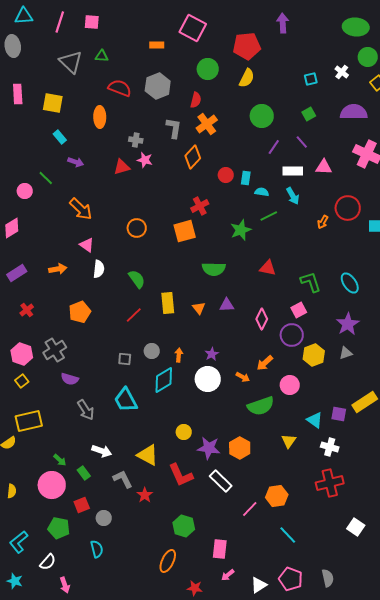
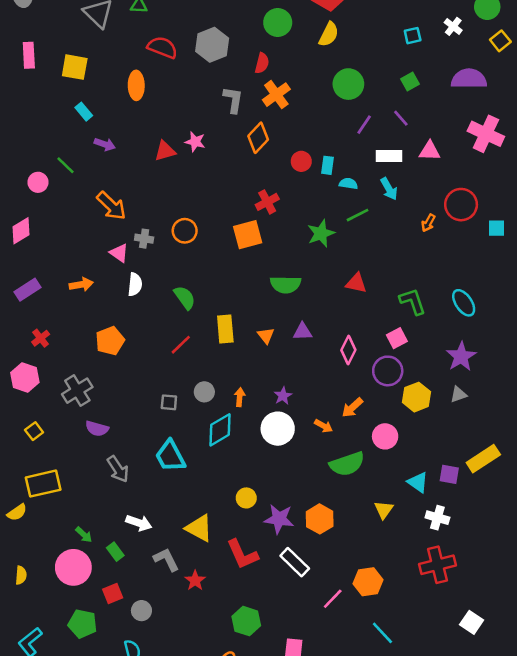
gray cross: (136, 140) -> (144, 239), moved
pink hexagon: (22, 354) -> (25, 377), moved

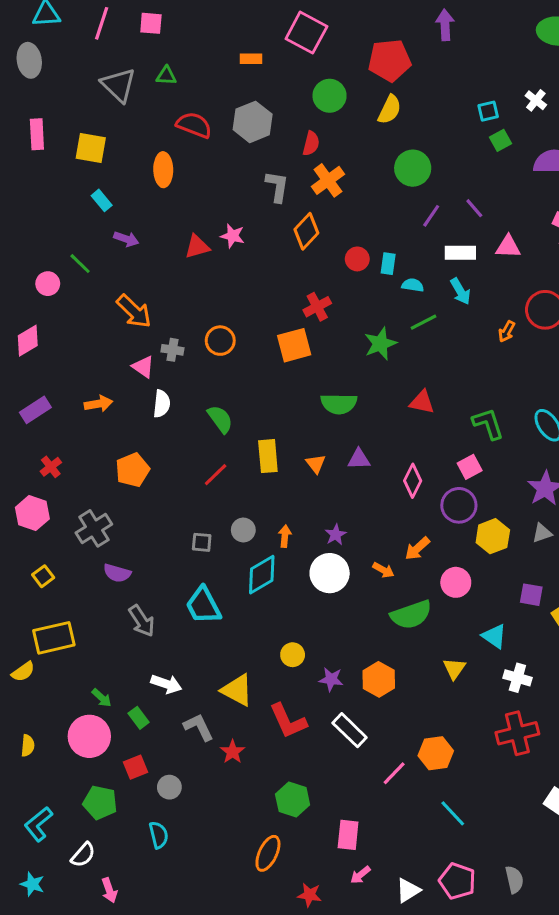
green square: (410, 81) -> (500, 140), moved
purple square: (449, 474) -> (531, 595), moved
purple star: (279, 519) -> (331, 679), size x0.7

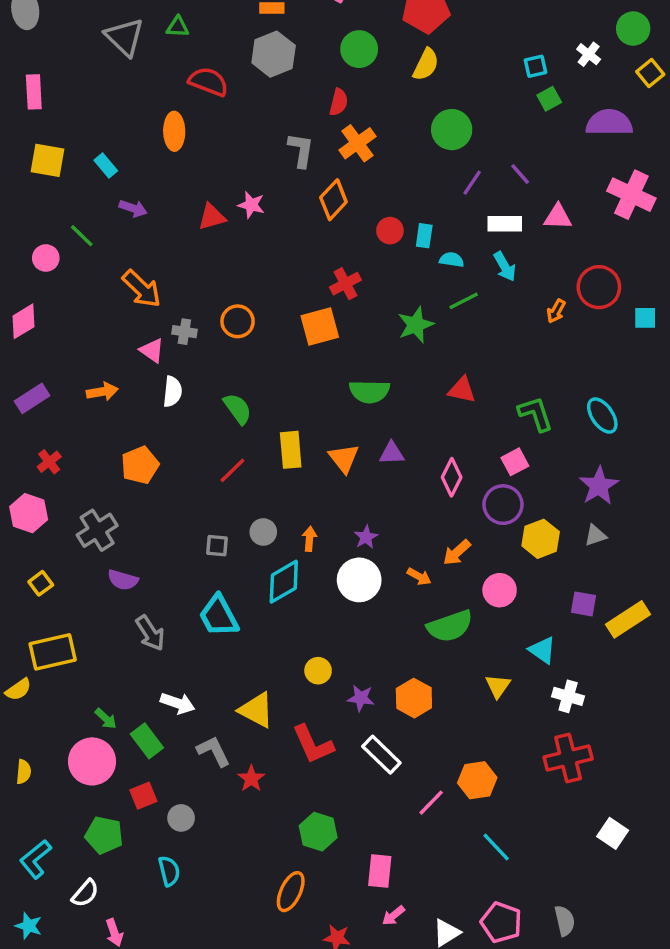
gray hexagon: (253, 122) -> (274, 54), moved
yellow square: (91, 148) -> (47, 160), moved
orange triangle: (316, 464) -> (344, 458), size x1.4
green rectangle: (139, 718) -> (147, 741), size x1.4

